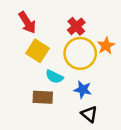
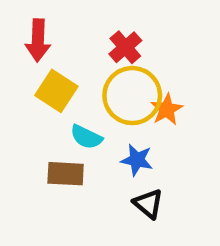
red arrow: (27, 22) -> (38, 40), turned 35
orange star: (106, 46) -> (167, 109), moved

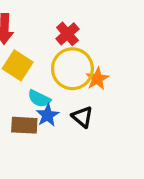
blue star: (137, 160) -> (48, 115), moved, turned 30
black triangle: (148, 204) -> (82, 117), moved

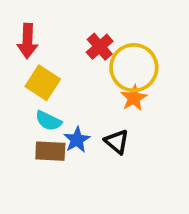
yellow circle: (72, 69) -> (134, 68), moved
cyan semicircle: (39, 99) -> (48, 121), moved

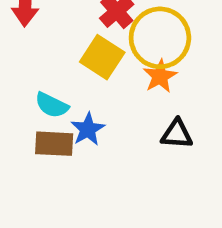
yellow square: (43, 83) -> (102, 57), moved
black triangle: (117, 142) -> (177, 134), moved, turned -36

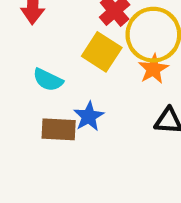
cyan semicircle: (52, 105) -> (48, 80), moved

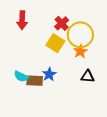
cyan semicircle: (48, 80) -> (21, 76), moved

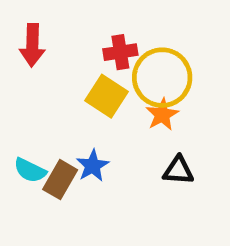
red cross: (62, 23) -> (120, 52), turned 32
brown rectangle: (35, 81) -> (60, 180), turned -63

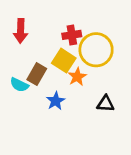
orange star: (162, 115) -> (77, 77), moved
cyan semicircle: (30, 170) -> (19, 85), moved
brown rectangle: (60, 180) -> (37, 74), moved

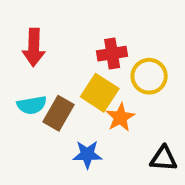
yellow circle: (96, 50) -> (149, 76), size x0.7
cyan semicircle: (19, 85) -> (32, 105), moved, turned -36
blue star: (56, 101) -> (87, 154), turned 30

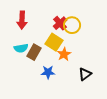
red cross: (112, 54) -> (60, 23), turned -32
yellow circle: (149, 76) -> (72, 25), moved
black triangle: (164, 159) -> (85, 74), turned -40

